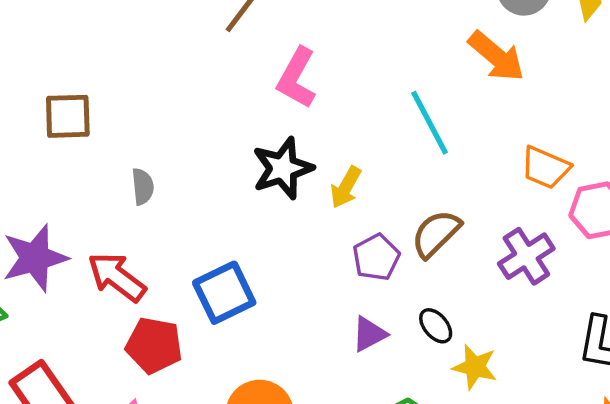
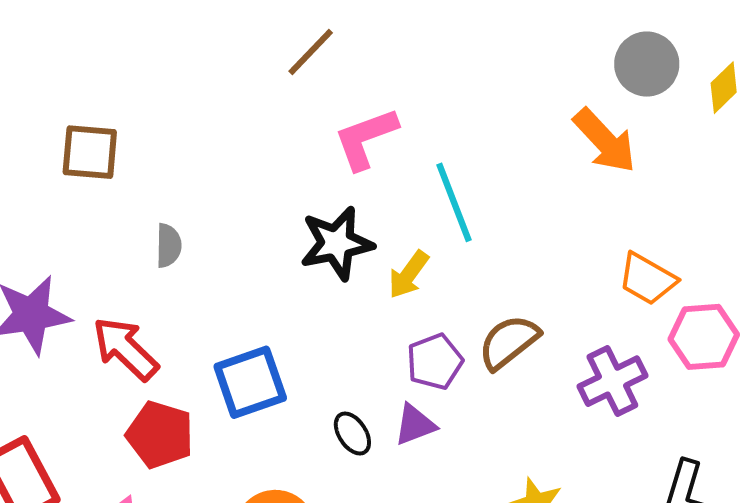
pink L-shape: (297, 78) -> (366, 138), turned 34
cyan line: (430, 123) -> (454, 202), moved
black ellipse: (436, 326) -> (352, 433), moved
purple triangle: (369, 334) -> (415, 425), moved

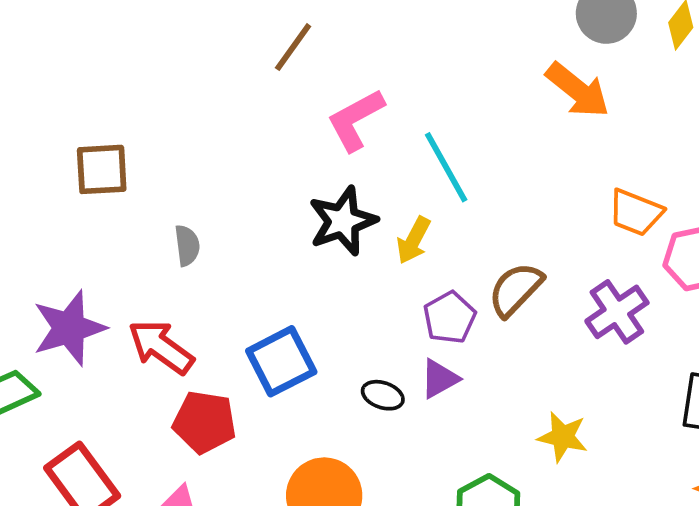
black ellipse: (352, 433) -> (383, 395), turned -30

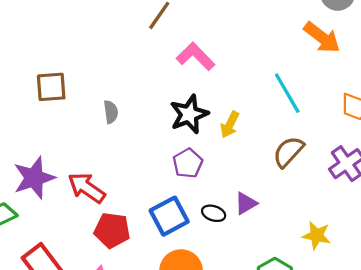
pink L-shape: (356, 120) -> (196, 56), turned 75
cyan line: (446, 167) -> (287, 93), moved
gray semicircle: (187, 245) -> (111, 112), moved
purple pentagon: (450, 318) -> (188, 163), moved
blue square: (281, 361) -> (169, 216), moved

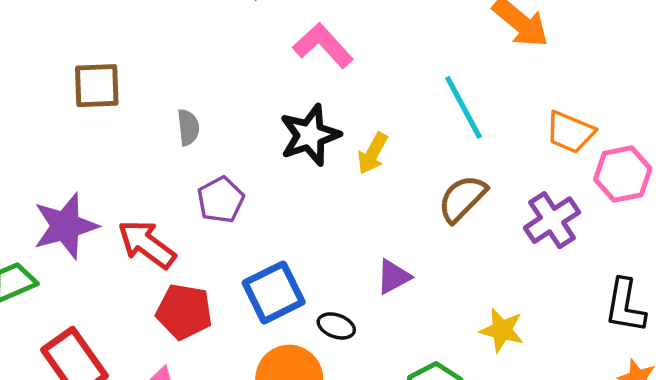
purple pentagon: (188, 163) -> (221, 200), moved
black ellipse: (214, 213) -> (336, 326), moved

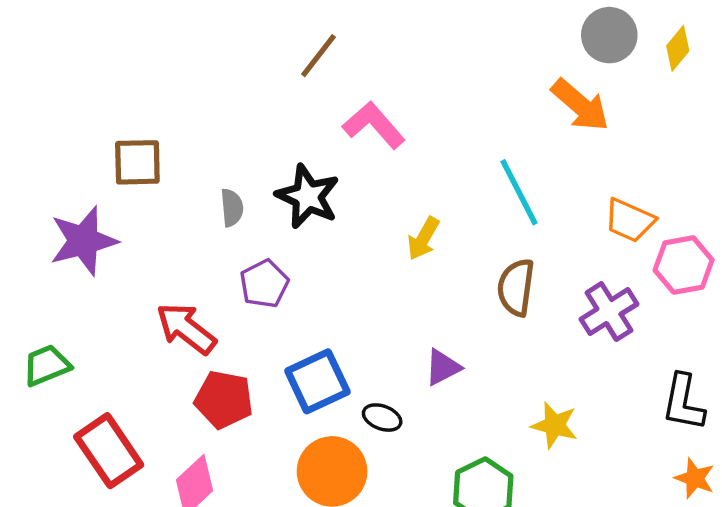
black star: (310, 135) -> (308, 196), moved, turned -30
brown semicircle: (462, 199) -> (516, 287), turned -38
purple star: (65, 226) -> (83, 241), moved

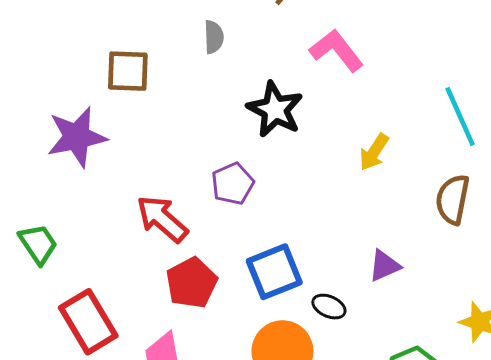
gray semicircle: (232, 208) -> (214, 37), moved
green trapezoid: (47, 365) -> (38, 244), turned 75
red pentagon: (224, 399) -> (192, 283), turned 30

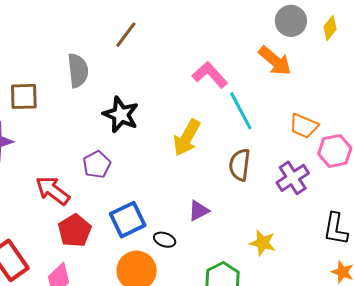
gray semicircle: (214, 37) -> (78, 71), size x1.6
pink L-shape: (336, 50) -> (210, 75), moved
yellow arrow: (374, 152) -> (187, 138), size x1.5

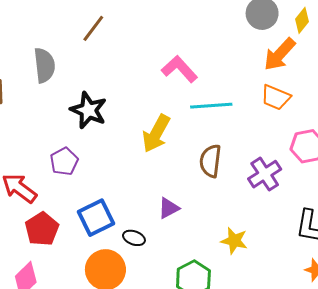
orange arrow: (275, 61) -> (280, 54), moved, turned 93
cyan line: (241, 111) -> (211, 106), turned -66
orange trapezoid: (304, 126) -> (276, 97), moved

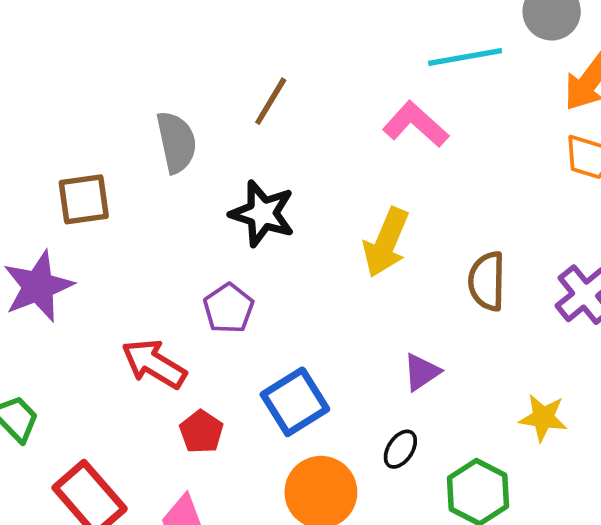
brown line: (93, 28) -> (271, 101), moved
cyan line: (211, 106) -> (465, 57), moved
red pentagon: (42, 229) -> (201, 432), size x0.7
black ellipse: (134, 238) -> (400, 449), moved, turned -70

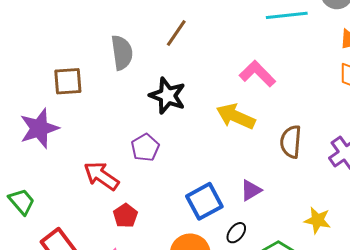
pink L-shape: (416, 124) -> (257, 74), moved
yellow arrow: (386, 242) -> (236, 116), turned 87
blue square: (295, 402) -> (204, 201), moved

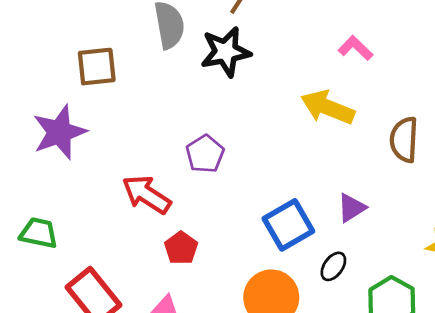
pink L-shape: (257, 74) -> (355, 48), size x0.7
black star: (167, 96) -> (226, 52), moved, turned -30
green trapezoid: (22, 202) -> (39, 233), turned -36

